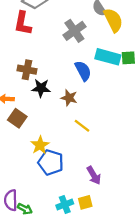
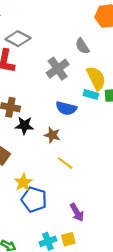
yellow semicircle: (113, 20) -> (96, 78), moved
cyan rectangle: (108, 57) -> (91, 94), size x0.6
blue semicircle: (83, 71) -> (66, 108), turned 132

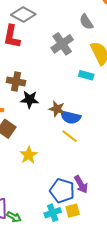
cyan rectangle: (91, 94) -> (86, 75), moved
blue semicircle: (66, 108) -> (71, 117), moved
blue pentagon: (34, 200) -> (62, 191), moved

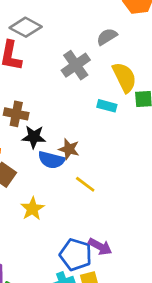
gray semicircle: (86, 22) -> (107, 37), turned 91
blue semicircle: (71, 117) -> (51, 160), moved
purple arrow: (81, 184) -> (100, 247), turned -30

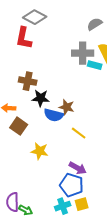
gray cross: (76, 65) -> (83, 53), moved, turned 35
cyan rectangle: (107, 106) -> (95, 65), moved
yellow star: (32, 209) -> (40, 151), turned -30
purple arrow: (100, 247) -> (78, 168), moved

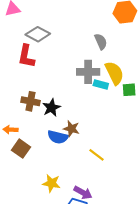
gray semicircle: (95, 24) -> (101, 42), turned 98
black star: (41, 98) -> (51, 108), moved, turned -30
yellow line: (79, 133) -> (97, 155), moved
yellow star: (40, 151) -> (51, 183), moved

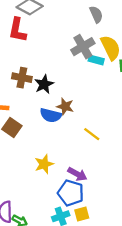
gray cross: (88, 72) -> (83, 47), turned -30
yellow star: (51, 183) -> (44, 164), turned -30

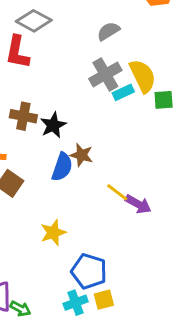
gray semicircle: (96, 14) -> (108, 31), moved, turned -98
cyan rectangle: (96, 60) -> (123, 92), turned -40
blue semicircle: (51, 115) -> (62, 167), turned -85
purple arrow: (77, 174) -> (138, 204), moved

